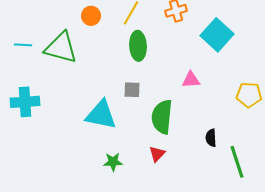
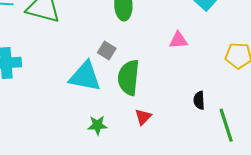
gray square: (132, 90) -> (107, 51), moved, turned 30
green semicircle: (162, 117) -> (129, 78), moved

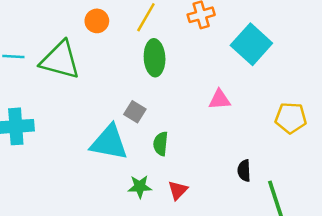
green semicircle: (129, 78) -> (161, 144), size x0.6
green star: (97, 125) -> (140, 187), moved

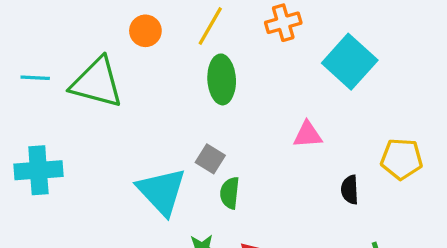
gray square: (135, 112) -> (210, 159), moved
cyan triangle: (109, 142) -> (162, 191), turned 36
black semicircle: (244, 171) -> (350, 190), moved

